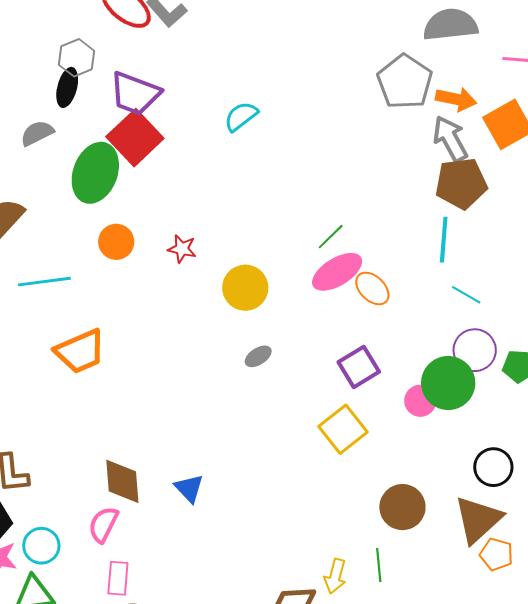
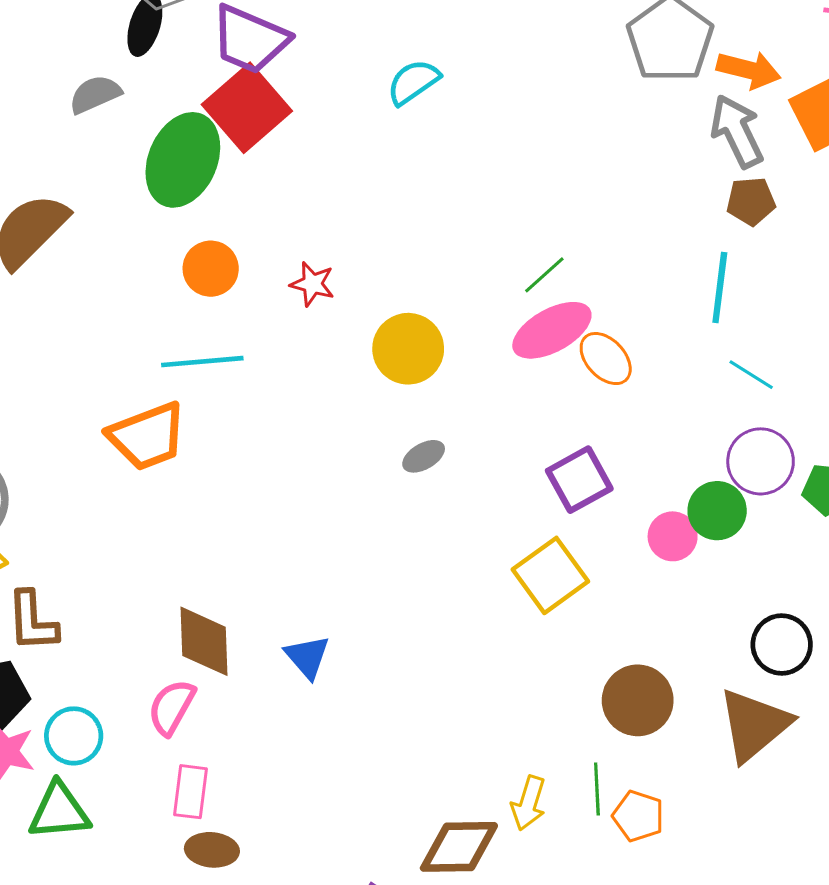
brown pentagon: (461, 183) -> (751, 201), size x0.6
cyan line: (44, 282) -> (202, 362), moved
green circle: (448, 383) -> (717, 511), size x0.7
orange pentagon: (496, 554) -> (638, 816), moved

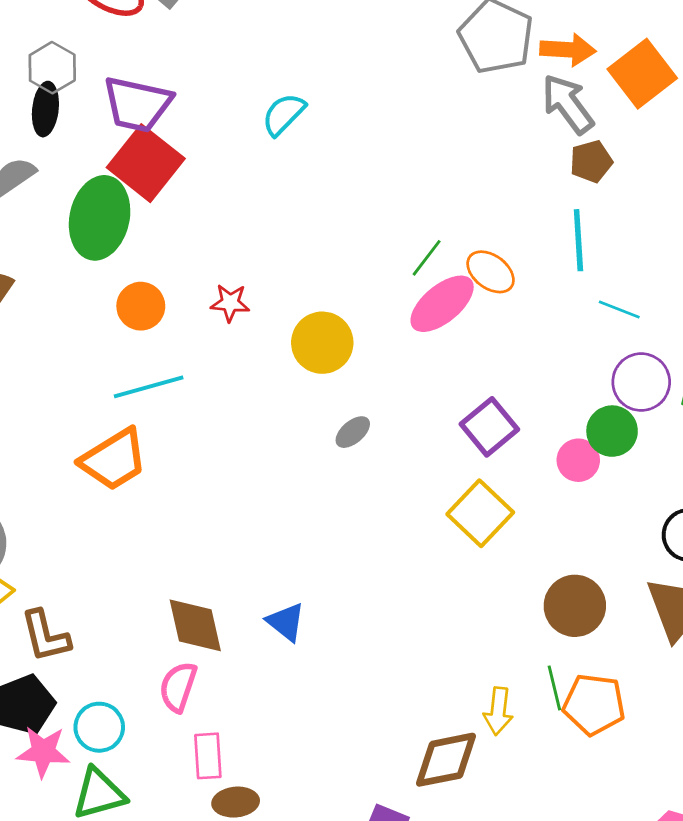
orange ellipse: (606, 359) -> (491, 272), moved
orange pentagon: (638, 816) -> (594, 704), size x1.4

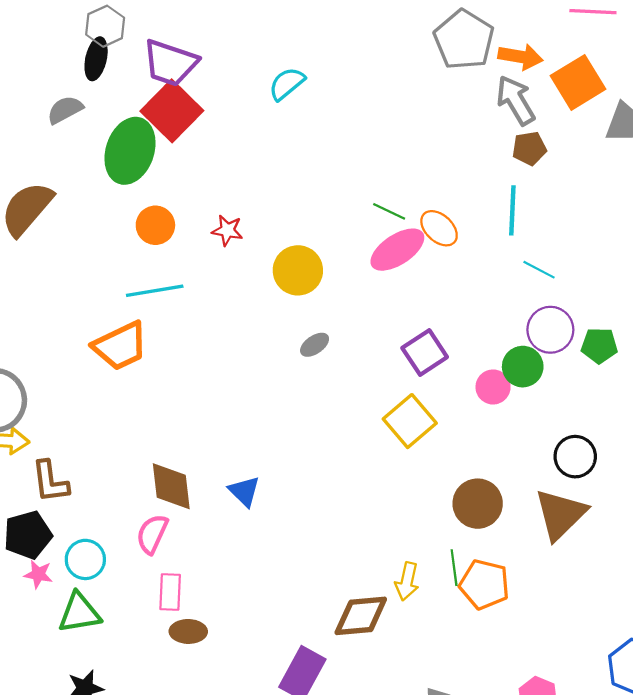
green line: (427, 258) -> (389, 211), turned 72
pink star: (43, 752) -> (38, 574), size x0.7

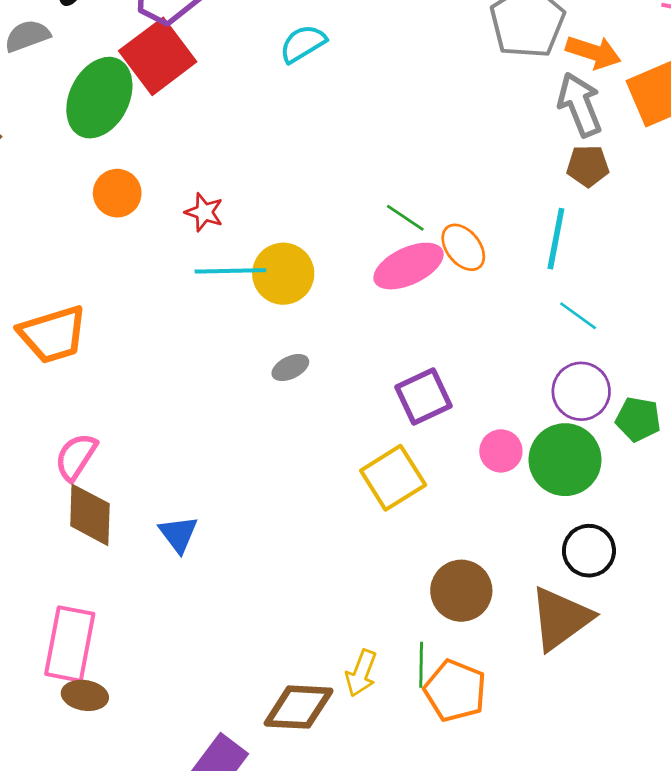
cyan line: (155, 291) -> (230, 271), moved
green circle: (523, 367) -> (565, 460), moved, size x1.4
pink semicircle: (152, 534) -> (76, 457), moved
pink rectangle: (170, 592) -> (70, 644), size x1.6

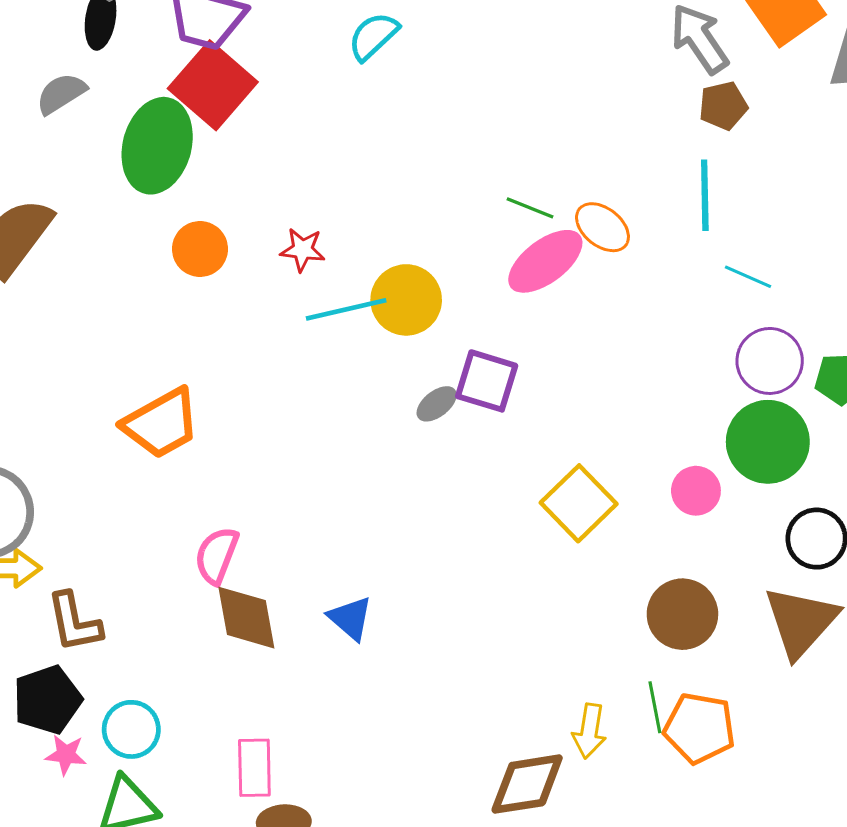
purple square: (424, 397) -> (487, 381), moved, turned -36
pink circle: (501, 451) -> (696, 491), moved
pink rectangle: (70, 644) -> (254, 768), size x0.7

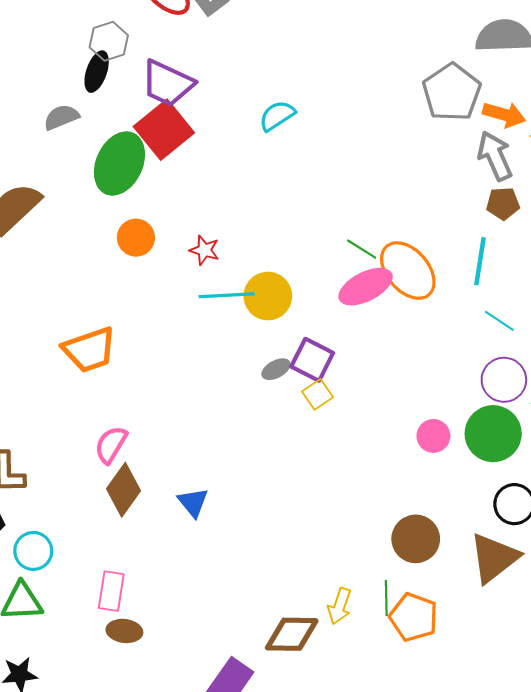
orange ellipse: (602, 227) -> (408, 271), size x1.6
pink circle: (696, 491) -> (433, 436), moved
yellow square: (579, 503) -> (318, 394), moved, size x0.6
brown diamond: (246, 618) -> (123, 490), turned 36

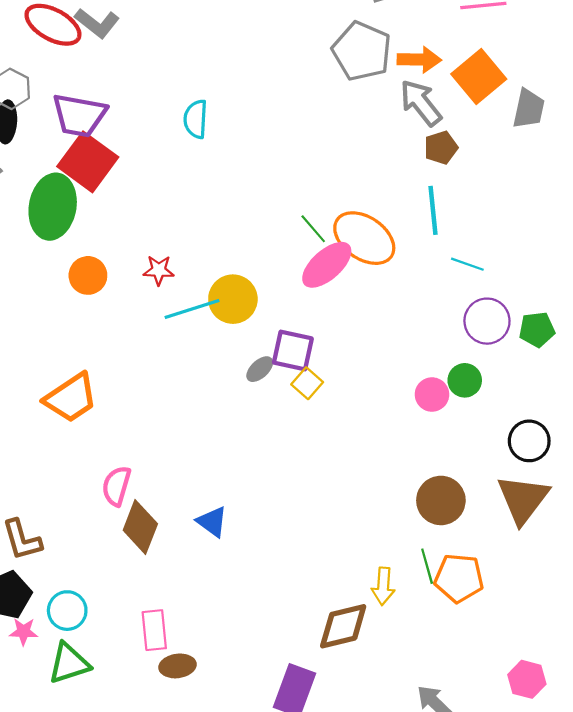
cyan semicircle: (277, 116) -> (196, 119), turned -39
green line: (362, 249) -> (313, 229), turned 32
green circle: (493, 434) -> (465, 380), moved, size x0.6

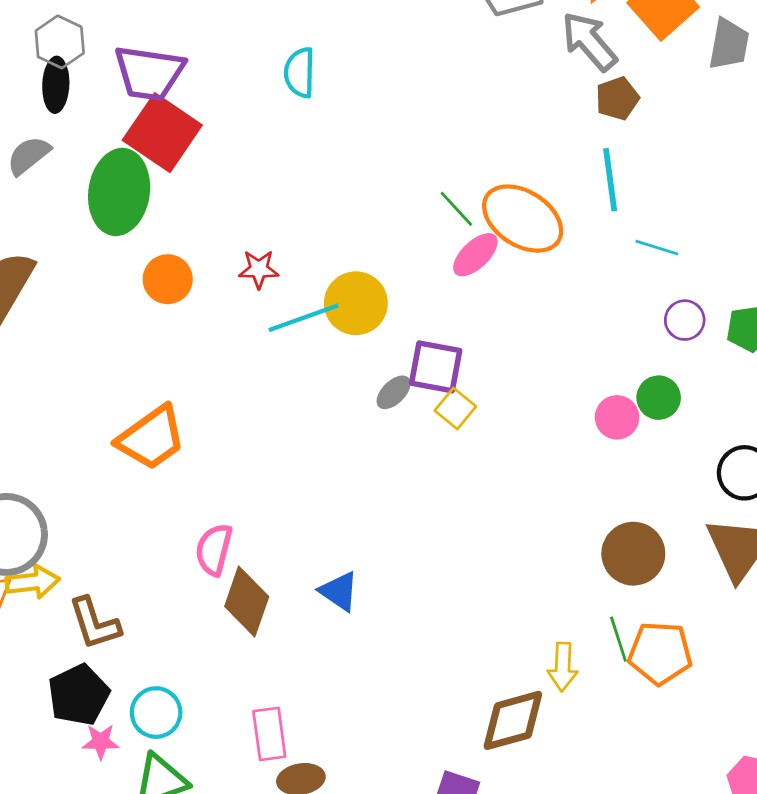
pink ellipse: (327, 265) -> (475, 255), size x0.7
purple circle: (487, 321) -> (685, 320), size x0.7

